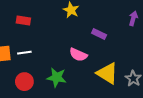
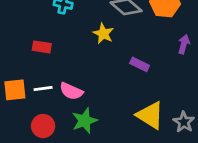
pink semicircle: (78, 55) -> (71, 91), moved
green star: (57, 77) -> (85, 121), turned -30

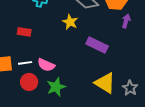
purple arrow: (184, 44) -> (126, 21), moved
purple rectangle: (140, 64) -> (97, 45), size x1.5
red circle: (43, 126) -> (29, 82), moved

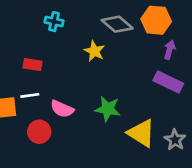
purple rectangle: (97, 45) -> (168, 82), moved
white line: (25, 63) -> (30, 95), moved
green star: (56, 87) -> (108, 109), moved, turned 30

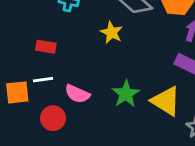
green star: (108, 109) -> (126, 94), turned 30
yellow triangle: (141, 133) -> (166, 101), moved

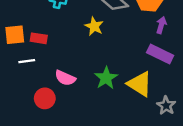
white line: (43, 80) -> (27, 61), moved
orange square: (17, 92) -> (15, 35), moved

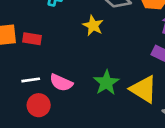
white line: (27, 61) -> (31, 80), moved

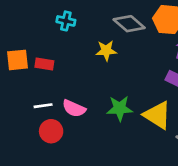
yellow star: (93, 26) -> (106, 51), turned -30
green star: (106, 83) -> (120, 108), turned 30

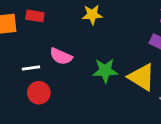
red rectangle: (44, 64) -> (35, 16), moved
pink semicircle: (74, 108) -> (61, 56), moved

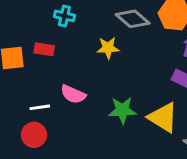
red circle: (39, 93) -> (34, 135), moved

